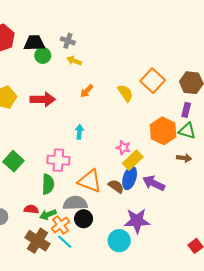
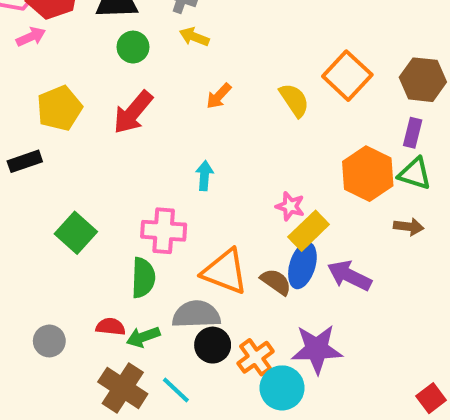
green circle: (43, 55) -> (133, 47), moved
red arrow: (43, 99) -> (133, 112), turned 130
orange cross: (61, 225) -> (255, 357), moved

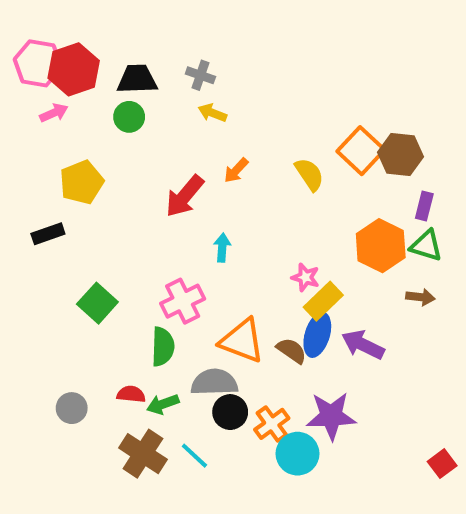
green circle: (133, 47) -> (129, 117), moved
brown hexagon: (423, 80) -> (401, 154), moved
red arrow: (133, 112) -> (185, 196), moved
pink cross: (164, 231) -> (183, 301), turned -30

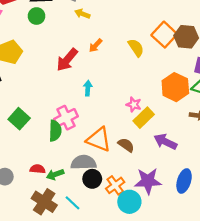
blue ellipse: (317, 335) -> (184, 181), moved
green semicircle: (163, 347) -> (55, 131), moved

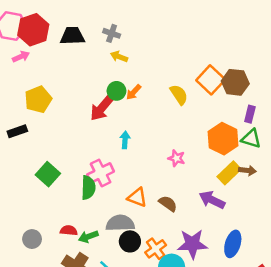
green circle: (37, 16) -> (116, 91), moved
yellow rectangle: (144, 118) -> (229, 173), moved
orange triangle: (99, 139) -> (137, 197), size x0.7

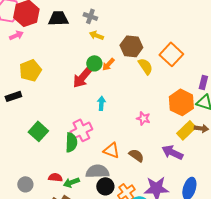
brown hexagon: (235, 82) -> (131, 46), moved

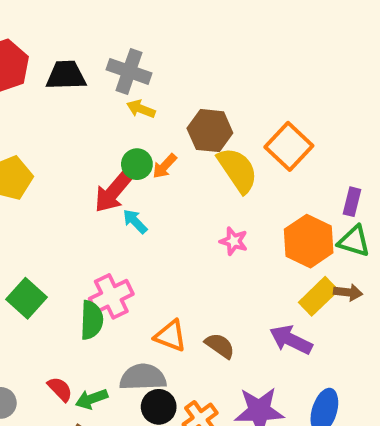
gray cross: (90, 16) -> (129, 71), size x1.5
yellow semicircle: (145, 66) -> (238, 170), size x1.4
cyan arrow: (101, 103) -> (135, 221), moved, turned -48
pink star: (143, 118) -> (234, 241), moved
red semicircle: (55, 177) -> (60, 389), turned 40

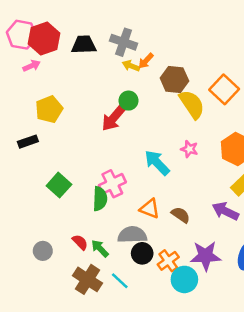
orange arrow: (165, 166) -> (146, 61), moved
cyan arrow: (135, 221) -> (157, 163), moved, size x1.6
green arrow: (92, 399) -> (100, 248), turned 66

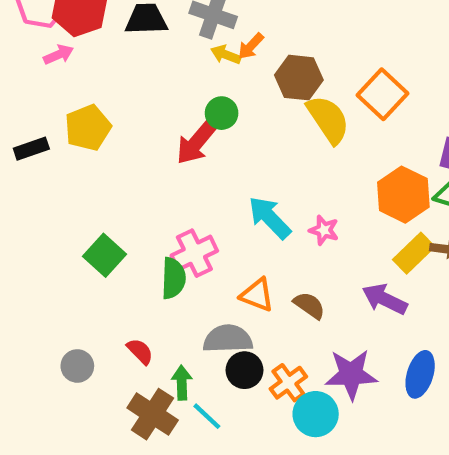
black rectangle: (28, 142) -> (31, 149), moved
pink star: (189, 149) -> (324, 230), moved
green arrow: (100, 248) -> (182, 383), moved, turned 42

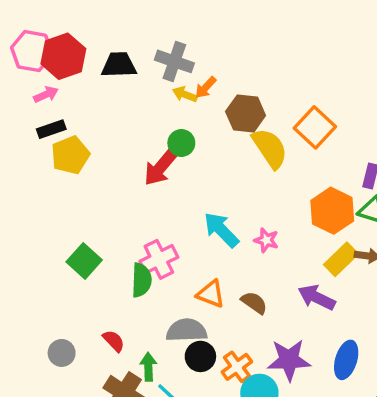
black rectangle: (31, 149) -> (51, 129), moved

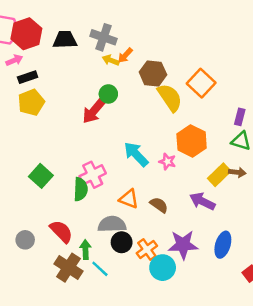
black rectangle: (51, 129) -> (28, 77), moved
orange hexagon: (332, 211) -> (192, 141), moved
red semicircle: (114, 341) -> (61, 231), size x1.5

